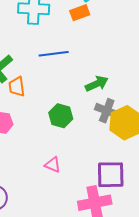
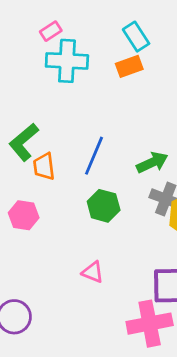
blue line: (54, 54) -> (94, 156), moved, turned -60

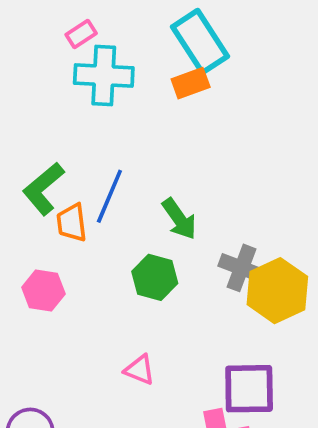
cyan rectangle: (136, 37) -> (200, 42), size x1.5
blue line: (94, 156) -> (109, 196), moved
green arrow: (152, 162) -> (179, 219), moved, turned 80

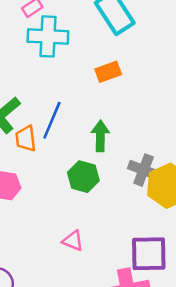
orange rectangle: (191, 83) -> (108, 72), moved
green arrow: (179, 219) -> (100, 136), turned -144

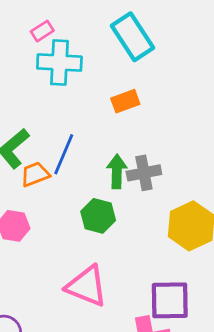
orange trapezoid: (26, 139) -> (35, 174), turned 76
gray cross: (144, 170) -> (144, 173), moved, turned -32
pink triangle: (73, 241) -> (87, 286), size x1.8

